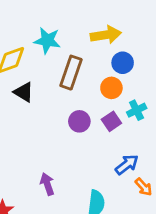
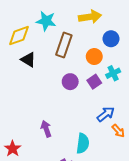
blue circle: (123, 63) -> (111, 39), moved

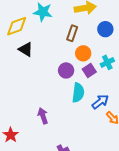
brown rectangle: (64, 45) -> (72, 33), moved, size x0.7
orange circle: (94, 57) -> (83, 53), moved
cyan semicircle: (83, 143) -> (78, 93), moved

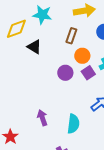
black triangle: (26, 49) -> (34, 47), moved
cyan semicircle: (78, 93) -> (73, 124), moved

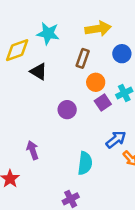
purple circle: (65, 73) -> (67, 110), moved
purple arrow: (42, 118) -> (33, 150), moved

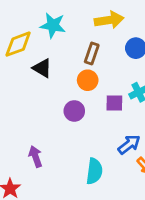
orange circle: (96, 82) -> (88, 80), moved
purple square: (103, 103) -> (114, 103), turned 35

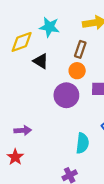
purple circle: (74, 111) -> (66, 95), size x1.5
purple arrow: (35, 156) -> (23, 130), moved, turned 105

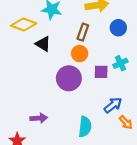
yellow diamond: (22, 42) -> (24, 25), turned 40
purple arrow: (23, 130) -> (39, 118), moved

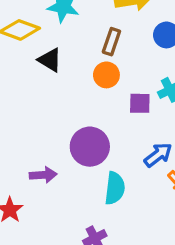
purple circle: (69, 78) -> (90, 147), moved

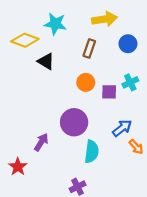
orange circle: (106, 75) -> (86, 82), moved
purple arrow: (43, 175) -> (41, 142), turned -54

